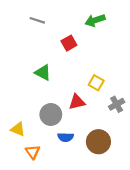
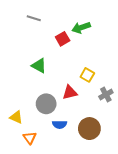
green arrow: (95, 20) -> (81, 28), moved

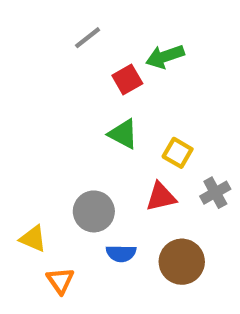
gray line: (34, 18) -> (88, 38), moved, turned -56
green triangle: (39, 66) -> (123, 134), moved
red triangle: (70, 92) -> (161, 197), moved

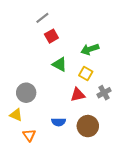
green arrow: (165, 56) -> (90, 49), moved
red square: (127, 80) -> (51, 36), moved
gray circle: (94, 211) -> (26, 93), moved

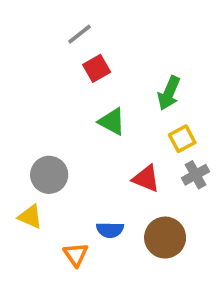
green arrow: (90, 49) -> (169, 93), turned -48
yellow square: (86, 73) -> (182, 139), moved, turned 32
red triangle: (78, 95) -> (146, 179), turned 35
orange triangle: (29, 135) -> (76, 255), moved

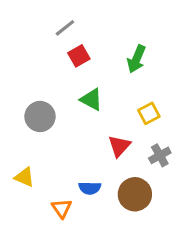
green arrow: (169, 93) -> (136, 59), moved
gray circle: (49, 175) -> (40, 116), moved
gray cross: (195, 175) -> (160, 155), moved
red triangle: (146, 179) -> (119, 146), turned 50

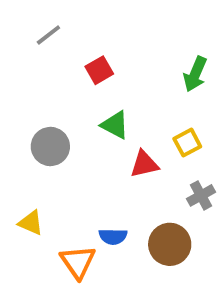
gray line: (65, 28) -> (48, 35), moved
green arrow: (136, 59) -> (195, 74), moved
red triangle: (119, 146) -> (144, 164), moved, turned 35
orange triangle: (62, 208) -> (78, 262), size x1.4

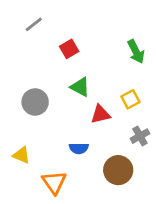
green arrow: (195, 74) -> (136, 52), turned -50
blue semicircle: (113, 236) -> (79, 148), moved

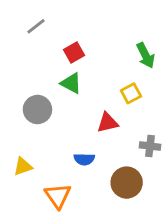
green triangle: (80, 87) -> (71, 83), moved
yellow square: (130, 99) -> (131, 93), moved
gray cross: (140, 136) -> (150, 146), turned 36
yellow triangle: (21, 155) -> (23, 166), turned -42

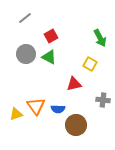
yellow square: (131, 93) -> (90, 64), turned -32
gray circle: (37, 110) -> (26, 54), moved
brown circle: (127, 183) -> (76, 125), moved
orange triangle: (58, 196) -> (36, 106), moved

